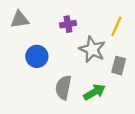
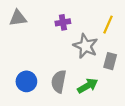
blue circle: (37, 56) -> (26, 81), moved

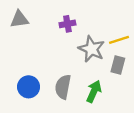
yellow line: (108, 25) -> (119, 40), moved, turned 48
green arrow: (88, 86) -> (94, 91), turned -36

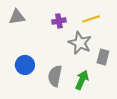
yellow line: (119, 40) -> (91, 19), moved
blue circle: (29, 87) -> (25, 65), moved

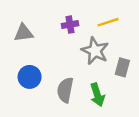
gray triangle: (17, 17) -> (24, 33), moved
green arrow: (82, 80) -> (97, 95), turned 138

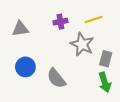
gray semicircle: (65, 90) -> (56, 78), turned -50
green arrow: (97, 95) -> (105, 82), moved

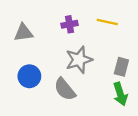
yellow line: (93, 20) -> (107, 22), turned 30
gray star: (82, 44) -> (79, 60), moved, turned 30

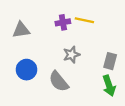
yellow line: (107, 22) -> (84, 20), moved
gray star: (79, 60) -> (72, 55), size x0.7

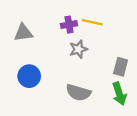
gray star: (72, 55) -> (78, 49), moved
gray semicircle: (59, 81) -> (78, 93), moved, turned -35

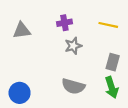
yellow line: (92, 22) -> (108, 25), moved
blue circle: (29, 76) -> (20, 93), moved

